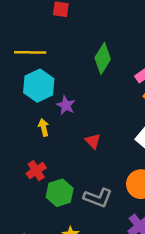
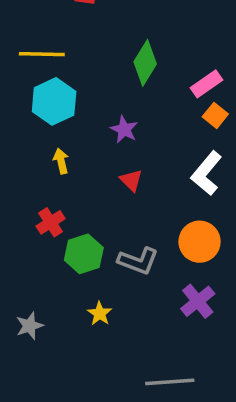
purple star: (66, 105) -> (124, 129), moved

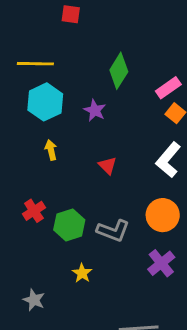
purple star: (124, 129) -> (95, 110), moved
red cross: (51, 222) -> (34, 211), moved
gray star: (30, 326) -> (34, 300), moved, turned -30

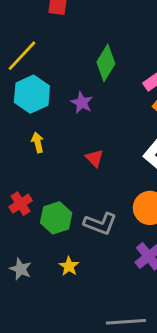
yellow line: (35, 64) -> (22, 56), turned -48
gray star: (34, 300) -> (21, 269), moved

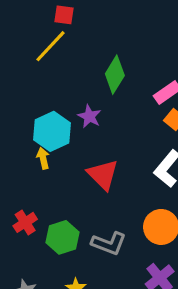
yellow line: (22, 56) -> (51, 46), moved
cyan hexagon: (32, 94) -> (52, 131), moved
red triangle: (95, 158) -> (103, 175), size x1.6

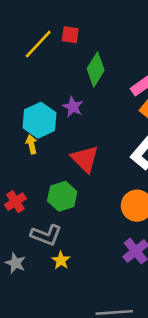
red square: (64, 15) -> (70, 35), moved
green hexagon: (62, 237) -> (62, 196), moved
gray L-shape: (109, 243) -> (46, 235), moved

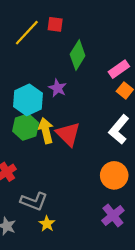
yellow arrow: (31, 144) -> (46, 131), moved, size x1.5
green hexagon: (62, 196) -> (26, 127), moved

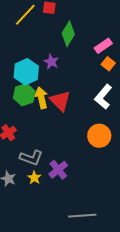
purple cross: (113, 215) -> (58, 170), moved
yellow star: (47, 224) -> (34, 178), moved

